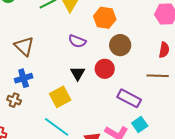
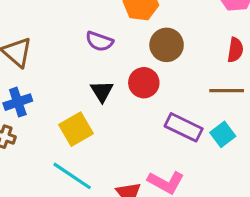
cyan square: (140, 124) -> (223, 134), moved

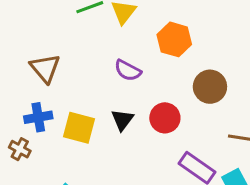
brown circle: (167, 45) -> (210, 87), moved
yellow square: (76, 129) -> (79, 128), moved, turned 36

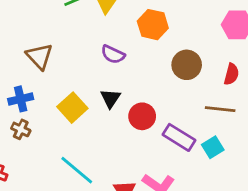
blue cross: (38, 117) -> (21, 99), moved
red circle: (165, 118) -> (142, 116), moved
yellow square: (79, 128) -> (72, 108), turned 36

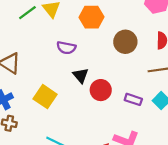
black triangle: (110, 98) -> (81, 75), moved
purple rectangle: (179, 137) -> (133, 99), size x0.7

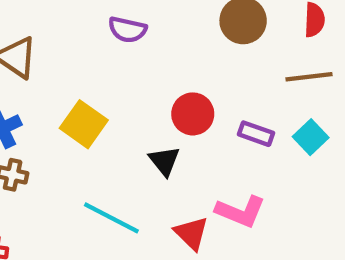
black triangle: (81, 75) -> (164, 161), moved

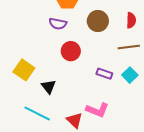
purple semicircle: (127, 30) -> (58, 24), moved
red circle: (193, 114) -> (71, 51), moved
black triangle: (164, 161) -> (49, 87), moved

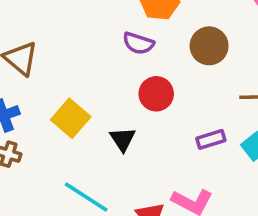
purple rectangle: (104, 74) -> (211, 139), turned -42
black triangle: (49, 87) -> (123, 139), moved

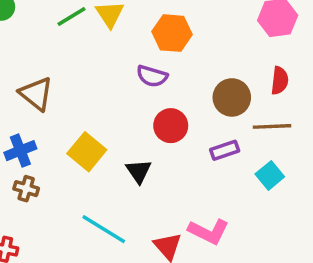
brown circle: (209, 46) -> (232, 97), moved
purple rectangle: (211, 139) -> (225, 150), moved

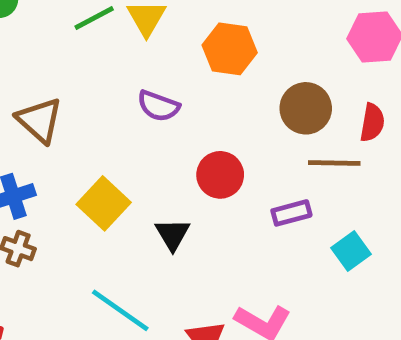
purple semicircle: (152, 76) -> (158, 106), moved
brown circle: (232, 97) -> (306, 108), moved
brown line: (272, 126) -> (334, 163), moved

